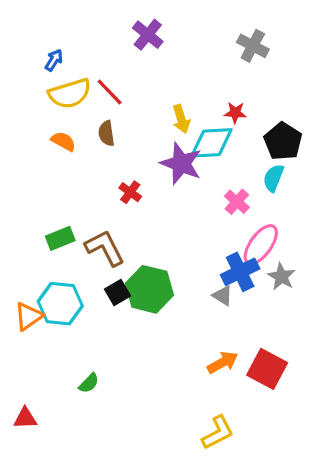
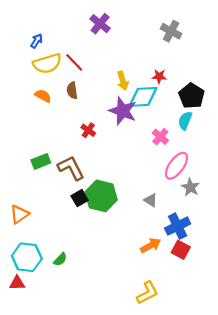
blue cross: (240, 272) -> (178, 226), moved
cyan hexagon: (60, 304) -> (27, 257), moved
red square: (267, 369) -> (181, 250), size x0.7

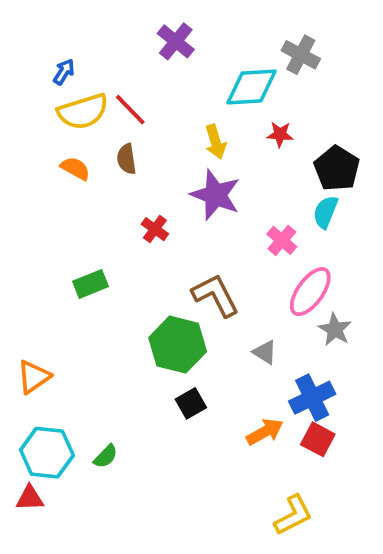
cyan diamond: (143, 97) -> (252, 87), moved
green rectangle: (41, 161) -> (90, 284), moved
brown L-shape: (71, 168) -> (216, 295), moved
black square: (80, 198) -> (191, 403), moved
yellow L-shape: (147, 293) -> (293, 515), moved

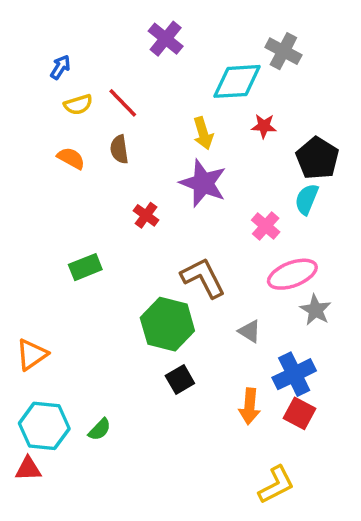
yellow semicircle: (83, 112) -> (78, 105), size x0.6
pink ellipse: (310, 292) -> (292, 274), turned 33
orange arrow: (265, 432) -> (250, 406), turned 124

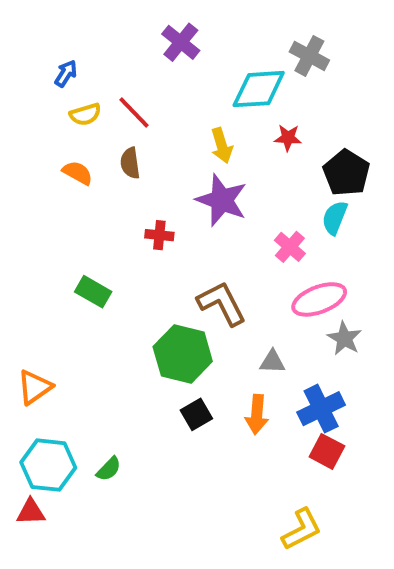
red cross: (146, 215) -> (159, 235), turned -30
green rectangle: (85, 267) -> (93, 292), turned 52
gray triangle: (250, 331) -> (272, 362), turned -30
orange arrow: (250, 406) -> (257, 414), moved

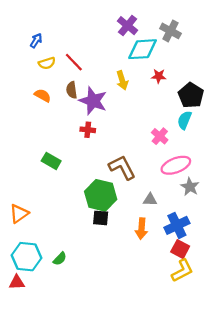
purple cross: (181, 42) -> (128, 26), moved
purple star: (222, 200) -> (93, 101), moved
black square: (196, 414) -> (101, 218), moved, turned 35
yellow L-shape: (302, 529) -> (182, 271), moved

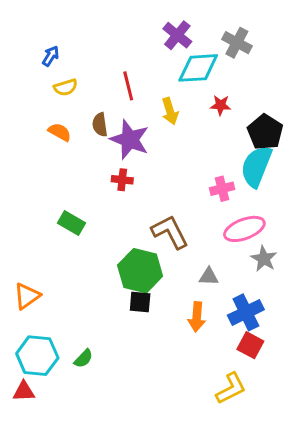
red line: (74, 62) -> (128, 86), moved, turned 30
cyan semicircle: (184, 120) -> (256, 166), size x1.6
pink cross: (160, 136) -> (222, 189), turned 35
yellow L-shape: (182, 271) -> (231, 388), moved

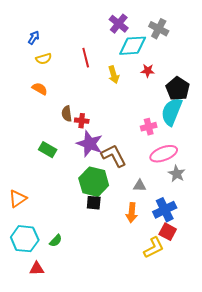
brown semicircle: (100, 125) -> (67, 114), moved
purple star: (130, 140) -> (90, 144), moved
yellow L-shape: (231, 388) -> (154, 248), moved
red triangle: (24, 391) -> (37, 269), moved

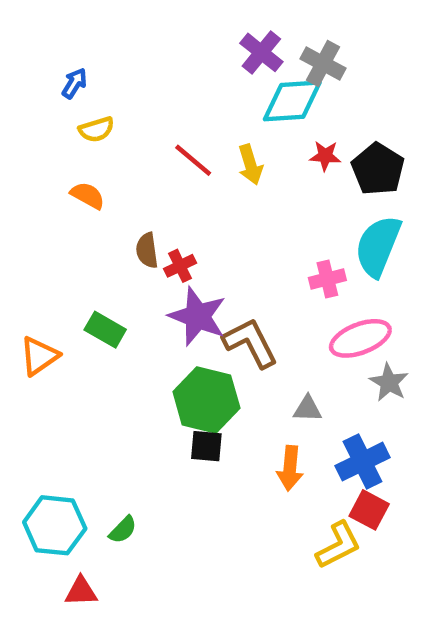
gray cross: (159, 29) -> (323, 63), moved
red line: (86, 58) -> (193, 160), moved, turned -36
black pentagon: (178, 89) -> (378, 169), moved
red cross: (82, 121) -> (180, 266), turned -32
orange triangle: (18, 199) -> (39, 356), moved

